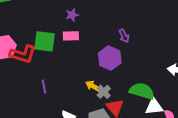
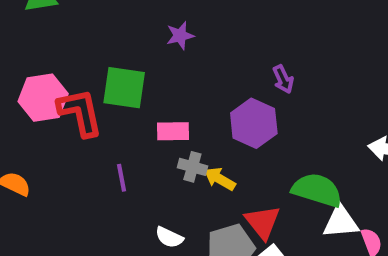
pink rectangle: (71, 36) -> (173, 131), moved
red L-shape: (23, 54) -> (80, 112), turned -120
gray cross: (104, 92) -> (192, 167), moved, turned -32

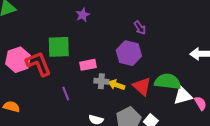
red triangle: (263, 222) -> (142, 86), moved

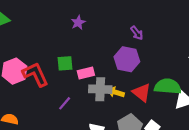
green square: (59, 47) -> (65, 63), moved, size x0.7
gray cross: (101, 81) -> (100, 89), size x1.5
purple line: (66, 93) -> (65, 103), turned 64

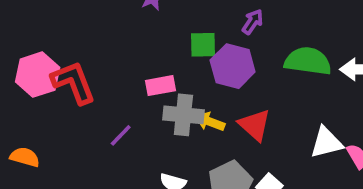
purple arrow: (137, 33) -> (253, 22), turned -112
green square: (65, 63) -> (203, 45), moved
green semicircle: (168, 86) -> (308, 61), moved

